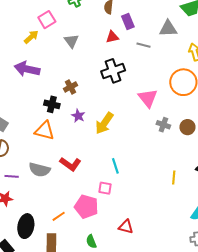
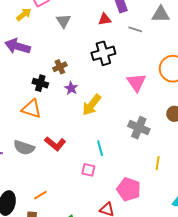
purple star: (78, 116) -> (71, 88), moved
gray cross: (163, 125) -> (139, 128), moved, size x1.5
pink pentagon: (86, 207) -> (129, 189), moved

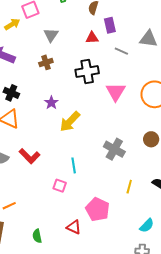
brown cross: (60, 67) -> (46, 62), moved
pink triangle: (136, 82) -> (116, 92), moved
black cross: (40, 83) -> (11, 93), moved

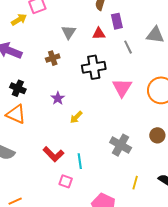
gray triangle: (51, 35) -> (69, 32), moved
gray line: (121, 51) -> (128, 47), turned 40
yellow arrow: (70, 122) -> (76, 117), size x0.6
red L-shape: (29, 156) -> (53, 154), moved

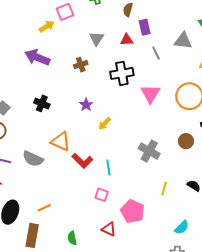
black cross: (18, 88) -> (42, 103), moved
orange triangle: (16, 114) -> (61, 142), moved
pink square: (66, 181) -> (102, 195), moved

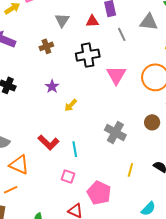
orange triangle: (61, 142) -> (19, 165), moved

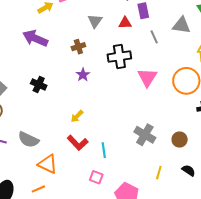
purple star: (52, 86) -> (83, 75), moved
yellow arrow: (71, 105) -> (77, 116), moved
brown circle: (152, 122) -> (180, 140), moved

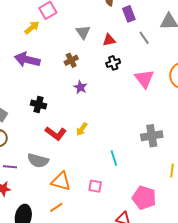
red triangle: (125, 23) -> (109, 40), moved
black cross: (119, 56) -> (113, 63), size x0.6
gray cross: (145, 135) -> (152, 136), turned -30
red L-shape: (78, 143) -> (56, 133), moved
pink square: (96, 177) -> (95, 186), moved

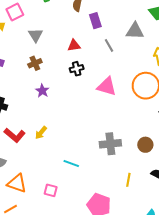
gray triangle: (83, 32) -> (35, 35), moved
pink triangle: (144, 79) -> (107, 86), turned -40
cyan line: (114, 158) -> (71, 163), turned -56

